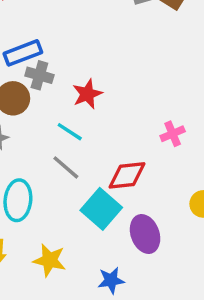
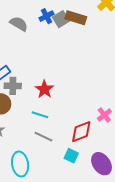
pink cross: (173, 134) -> (104, 115), moved
cyan square: (101, 209) -> (71, 156), size x0.6

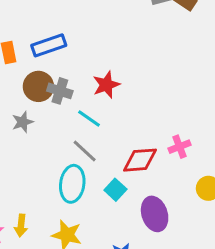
gray cross: (13, 86) -> (60, 91), moved
cyan ellipse: (20, 164) -> (72, 184), moved

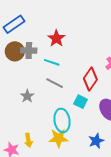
gray star: (23, 122) -> (27, 96), moved
red diamond: (140, 160) -> (90, 79), turned -35
cyan ellipse: (72, 184) -> (62, 120), moved

